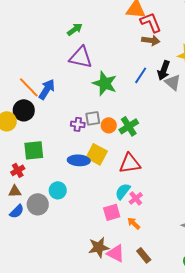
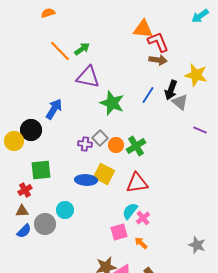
orange line: (29, 87) -> (60, 51), moved
gray square: (93, 118) -> (100, 138), turned -35

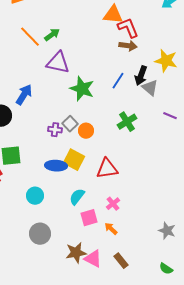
green cross: (136, 146) -> (127, 122), moved
cyan semicircle: (130, 211) -> (77, 197), moved
gray circle: (45, 224) -> (40, 234), moved

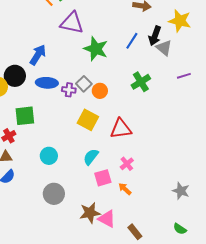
purple line: (170, 116) -> (184, 76), turned -40
blue ellipse: (56, 166) -> (47, 83), moved
brown rectangle: (121, 261) -> (135, 232), moved

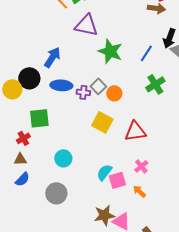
blue line: (132, 41) -> (146, 53), moved
cyan semicircle: (91, 157) -> (104, 172), moved
gray circle: (54, 194) -> (56, 193), moved

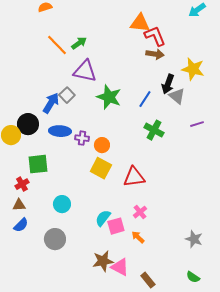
green cross: (155, 84) -> (154, 130), turned -30
gray square: (98, 86) -> (67, 95), moved
orange circle: (114, 93) -> (102, 145), moved

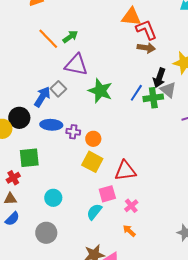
green cross: (154, 130) -> (153, 98), moved, turned -36
pink square: (116, 226) -> (107, 194), moved

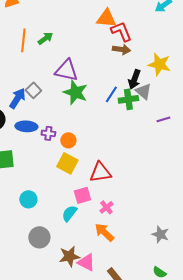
orange line: (48, 39) -> (23, 40), turned 50
purple triangle: (76, 65) -> (66, 70), moved
orange arrow: (129, 231) -> (104, 232), size x1.5
gray circle: (46, 233) -> (39, 237), moved

